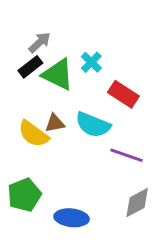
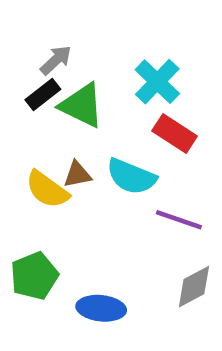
cyan cross: (91, 62) -> (157, 82), moved, size x1.5

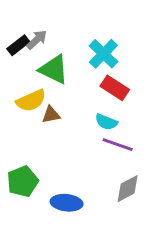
black rectangle: (43, 95) -> (18, 45), moved
cyan semicircle: (131, 177) -> (106, 122), moved, size x0.7
yellow semicircle: (47, 190) -> (31, 101), moved, turned -60

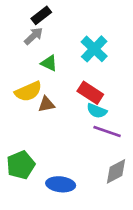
black rectangle: (18, 45) -> (41, 15), moved
green triangle: (54, 69) -> (49, 63), size x0.6
red rectangle: (115, 88) -> (90, 93), moved

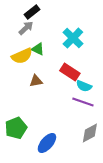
yellow semicircle: (28, 91) -> (22, 56), moved
cyan semicircle: (97, 111) -> (84, 86), moved
blue ellipse: (61, 184) -> (47, 143), turned -55

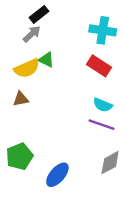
cyan cross: (73, 38) -> (103, 30), moved, turned -35
red rectangle: (70, 72) -> (99, 66), moved
brown triangle: (36, 81) -> (21, 99), moved

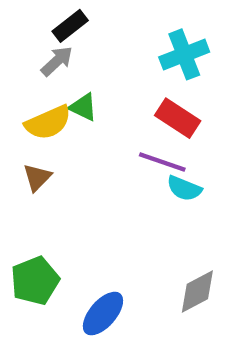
cyan cross: (103, 30) -> (184, 54), turned -30
brown triangle: (21, 99) -> (37, 177), turned -35
purple line: (101, 125) -> (162, 162), moved

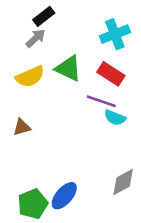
green triangle: (83, 107) -> (68, 68), moved, size x1.5
brown triangle: (37, 177) -> (22, 127), moved, turned 30
green pentagon: (35, 281) -> (33, 204), moved

